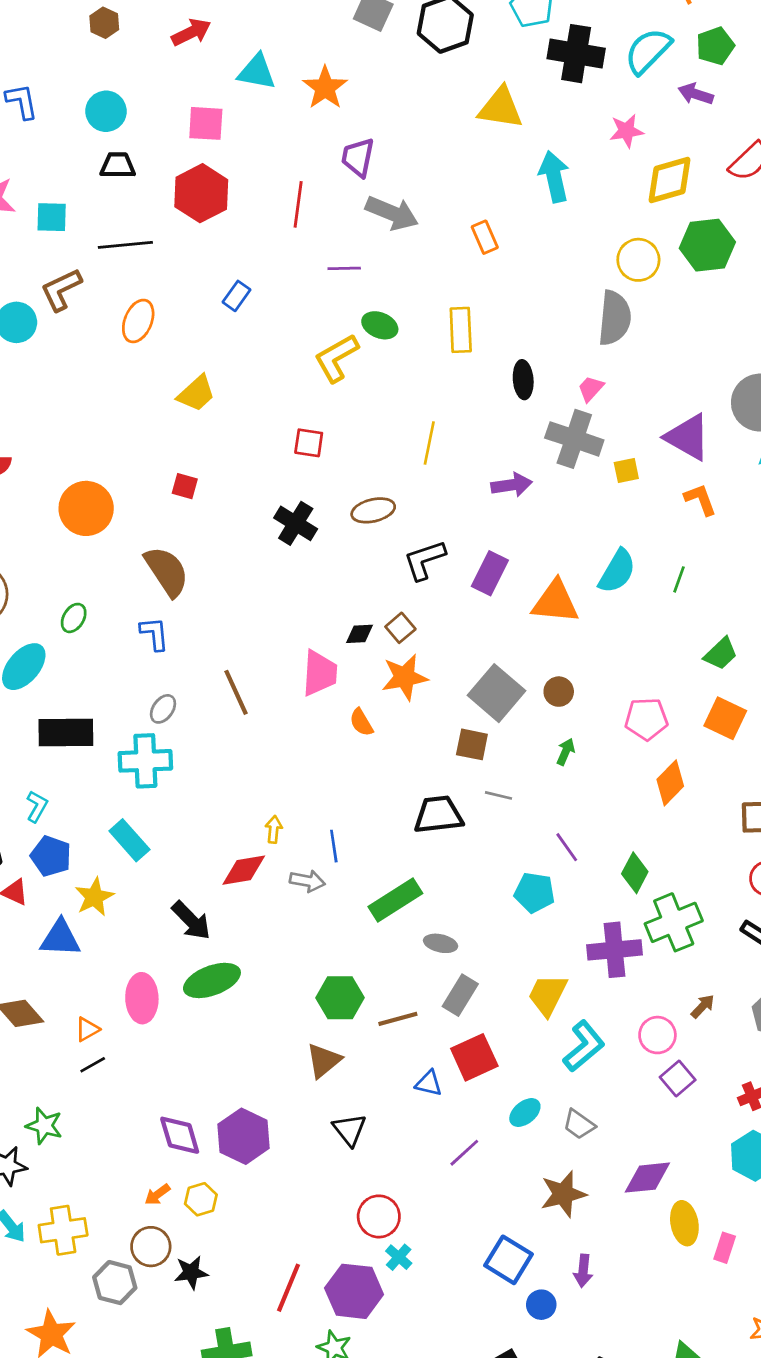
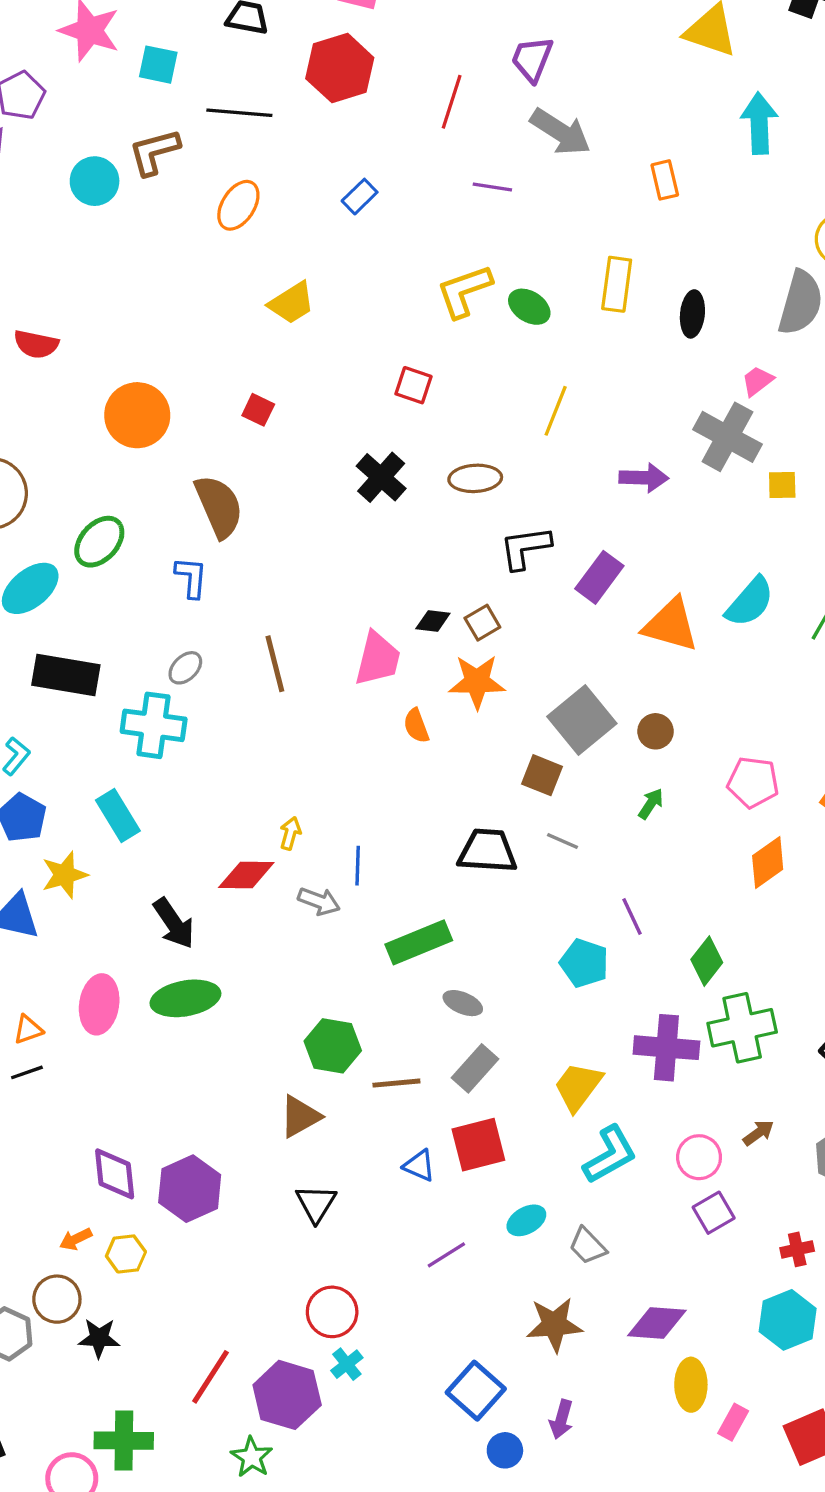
green ellipse: (380, 325) -> (529, 307), moved
black ellipse: (523, 380) -> (692, 314), moved
green ellipse: (74, 618) -> (99, 542), size x1.5

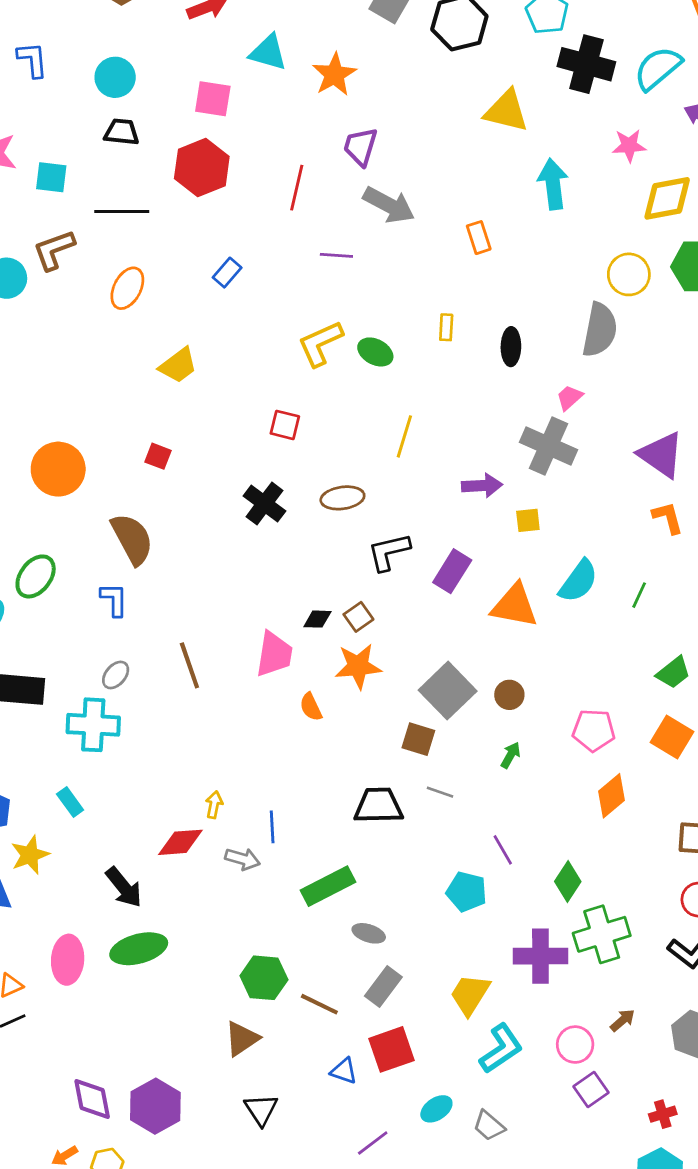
yellow rectangle: (617, 284) -> (446, 327), size x0.6
yellow square: (782, 485) -> (528, 520), moved
cyan rectangle: (118, 816) -> (70, 802), size x0.7
brown line: (396, 1083) -> (319, 1004), turned 36

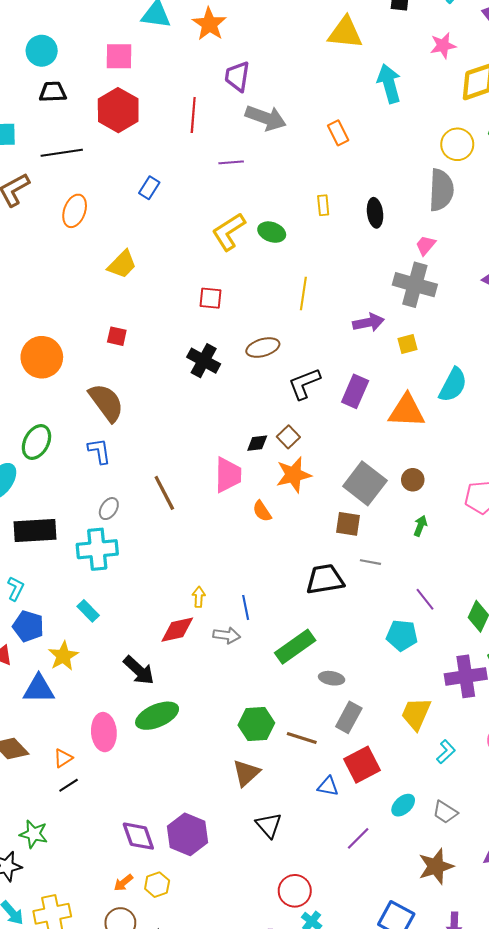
cyan L-shape: (501, 1049) -> (446, 752), size x0.6

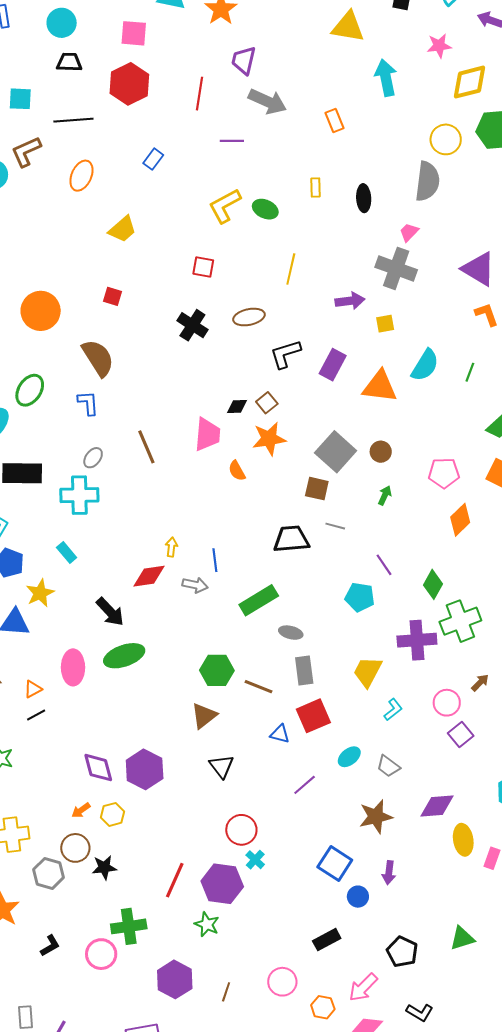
gray rectangle: (349, 717) -> (304, 670), turned -40

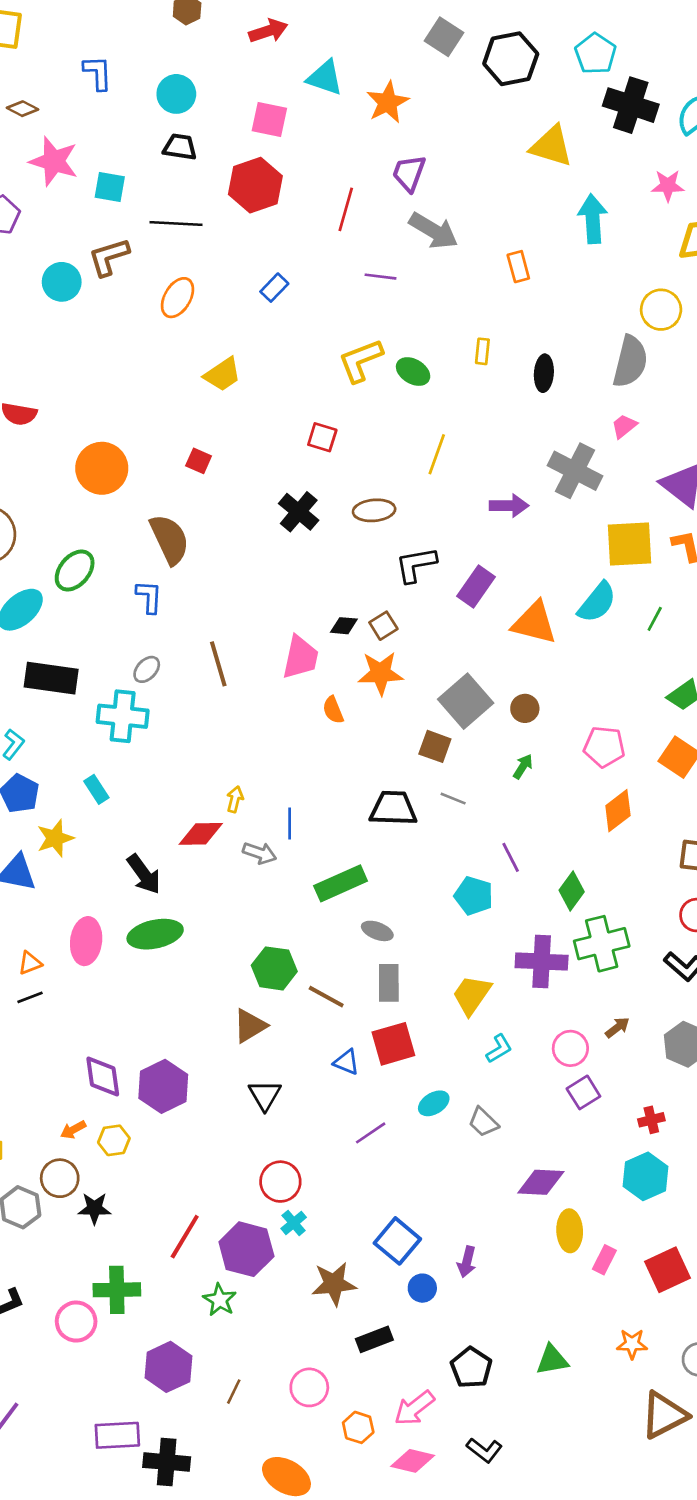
pink trapezoid: (409, 232) -> (624, 426), moved
yellow square: (385, 324) -> (629, 544), moved, size x2.0
brown star: (376, 817) -> (334, 1284), moved

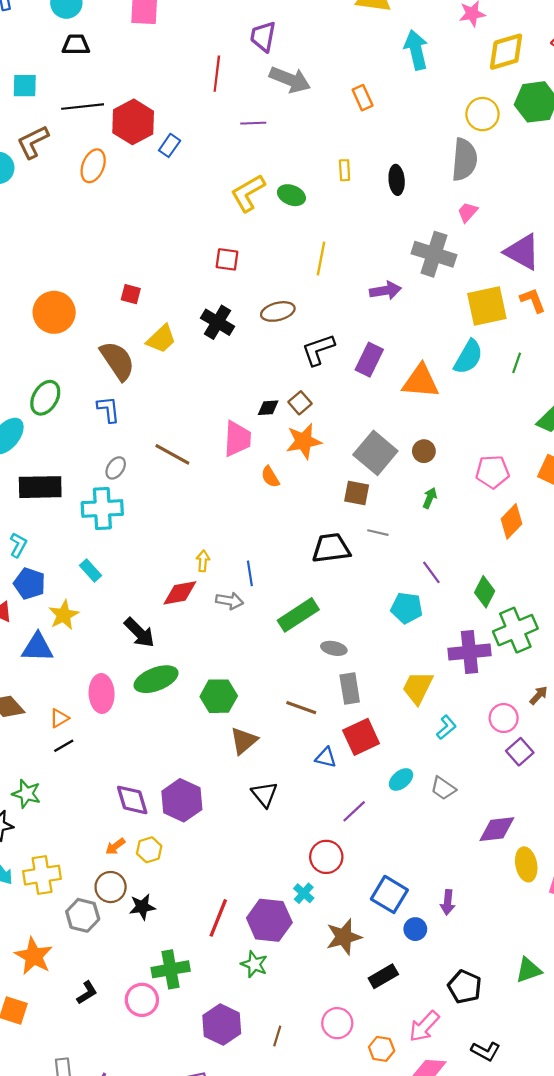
red hexagon: (255, 185) -> (133, 122), moved
yellow trapezoid: (223, 374) -> (161, 339), moved
brown line: (218, 664) -> (172, 454), turned -36
green hexagon: (274, 968) -> (219, 696), moved
red circle: (280, 1182) -> (326, 857), moved

